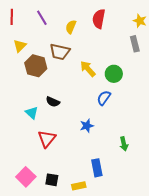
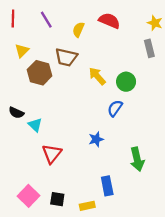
red semicircle: (99, 19) -> (109, 21), turned 102
black semicircle: (53, 102) -> (16, 113), moved
green arrow: (124, 144) -> (137, 159), size x1.5

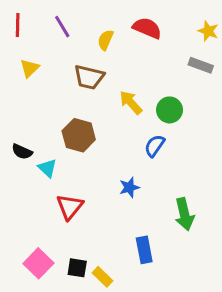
gray rectangle: (149, 48) -> (201, 65), turned -56
brown hexagon: (40, 73) -> (79, 135), moved
yellow rectangle: (87, 206) -> (102, 277), moved, turned 56

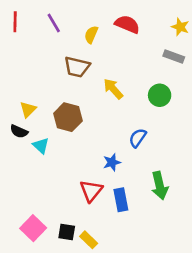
yellow triangle: (30, 68) -> (28, 109), moved
green circle: (170, 110) -> (160, 95), moved
blue semicircle: (155, 146) -> (138, 138), moved
red triangle: (70, 207) -> (91, 191), moved
blue rectangle: (144, 250) -> (121, 200), moved

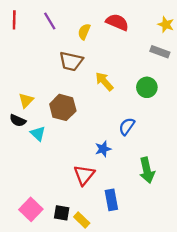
blue rectangle: (121, 200) -> (111, 200), moved

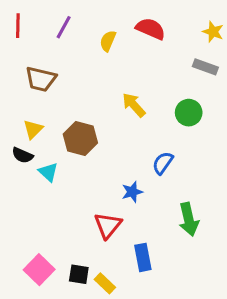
purple line: (50, 21) -> (64, 27), turned 60
brown trapezoid: (71, 61) -> (41, 79), moved

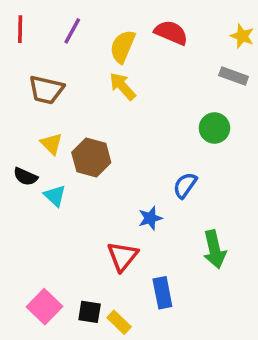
yellow semicircle: (108, 41) -> (123, 46), size x1.4
yellow arrow: (134, 105) -> (123, 86), moved
yellow triangle: (33, 129) -> (51, 144), moved, turned -30

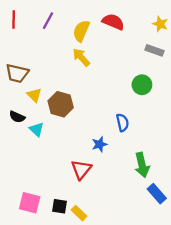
brown trapezoid: (46, 90) -> (17, 73), moved
blue semicircle: (185, 185) -> (122, 123), turned 132
blue rectangle: (162, 293) -> (157, 194), moved, turned -30
pink square: (44, 307) -> (30, 203), turned -30

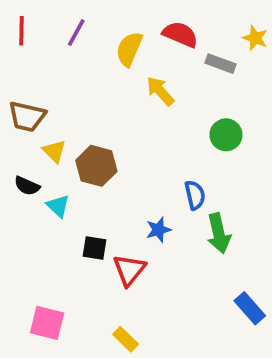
gray rectangle: (155, 50) -> (221, 64), moved
yellow arrow: (81, 57) -> (160, 91), moved
green arrow: (142, 165) -> (219, 233), moved
black square: (59, 206) -> (95, 248), moved

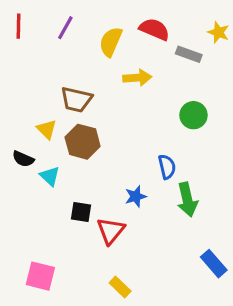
yellow arrow: (160, 91) -> (137, 78), turned 128
brown trapezoid: (27, 117) -> (76, 100), moved
yellow rectangle: (126, 339) -> (120, 287), moved

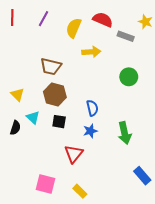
yellow triangle: (47, 129) -> (17, 95), moved
black semicircle: (23, 159) -> (15, 128), moved, turned -96
blue semicircle: (167, 167) -> (92, 108), moved
black square: (81, 212) -> (59, 122), moved
pink square: (40, 276) -> (46, 184), moved

